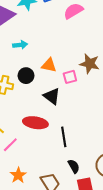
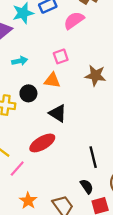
pink square: (70, 77) -> (61, 56), moved
red ellipse: (35, 123) -> (42, 143), turned -35
black line: (64, 137) -> (93, 157), moved

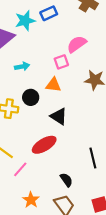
pink semicircle: (74, 20) -> (77, 44), moved
black semicircle: (87, 186) -> (66, 180), moved

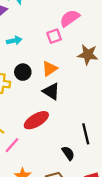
orange triangle: (53, 85) -> (50, 69), moved, turned -42
black semicircle: (66, 180) -> (68, 153), moved

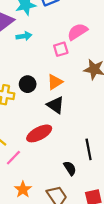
cyan arrow: (14, 41) -> (24, 36), moved

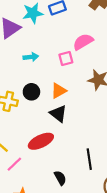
cyan arrow: (24, 36) -> (31, 57), moved
black semicircle: (70, 168) -> (60, 178), moved

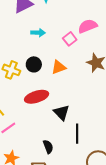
pink square: (66, 58) -> (70, 39), turned -32
black triangle: (58, 114) -> (61, 113), moved
red ellipse: (41, 141) -> (37, 97), moved

